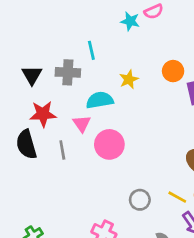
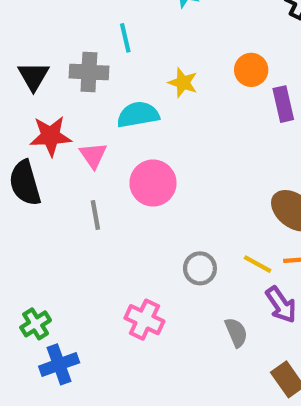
yellow star: (129, 79) -> (183, 83), turned -30
pink triangle: (82, 124) -> (93, 155), moved
gray line: (62, 150) -> (95, 215), moved

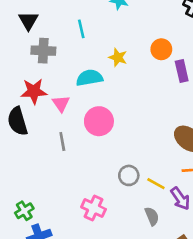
gray cross: (89, 72) -> (43, 51), moved
black triangle: (33, 76) -> (28, 21), moved
yellow line: (258, 264) -> (156, 184), moved

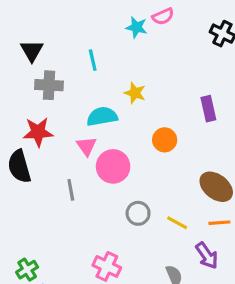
orange circle: (161, 49) -> (165, 140), moved
pink triangle: (61, 104) -> (86, 146), moved
gray circle: (129, 175) -> (138, 213), moved
yellow line: (156, 184) -> (177, 223), moved

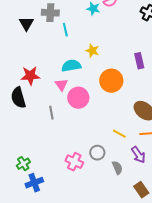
gray cross: (49, 85) -> (50, 13), moved
orange circle: (165, 140) -> (111, 81), size x1.5
gray circle: (138, 213) -> (97, 153), moved

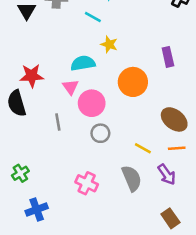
cyan line: (65, 30) -> (93, 17), moved, turned -48
gray circle: (97, 153) -> (100, 133), moved
green cross: (23, 164) -> (20, 173), moved
gray semicircle: (117, 168) -> (132, 178), moved, size x1.5

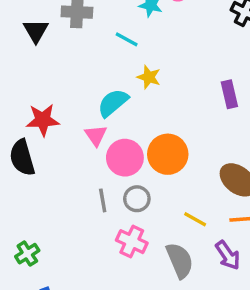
cyan semicircle: (83, 63) -> (113, 103), turned -30
orange circle: (133, 82) -> (168, 154), moved
gray line: (58, 122) -> (103, 200), moved
pink cross: (87, 183) -> (132, 242), moved

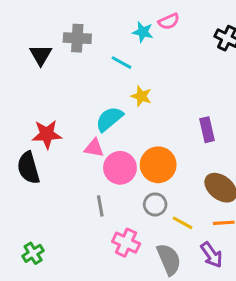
purple rectangle: (229, 94) -> (207, 130), moved
pink triangle: (96, 135) -> (94, 148), turned -45
gray circle: (137, 199) -> (155, 204), moved

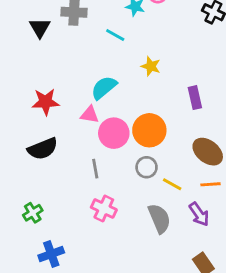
yellow star: (141, 96) -> (151, 66), moved
black semicircle: (28, 168) -> (43, 149), moved, turned -96
pink cross: (126, 243) -> (104, 209), moved

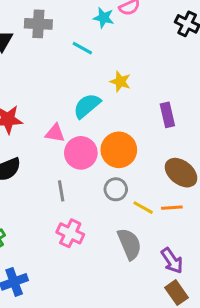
cyan semicircle: (104, 88) -> (87, 106), moved
orange line: (211, 184) -> (172, 208), moved
purple arrow: (199, 214) -> (172, 261), moved

